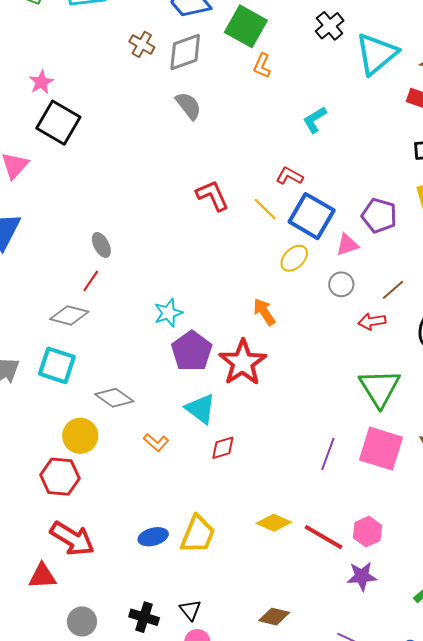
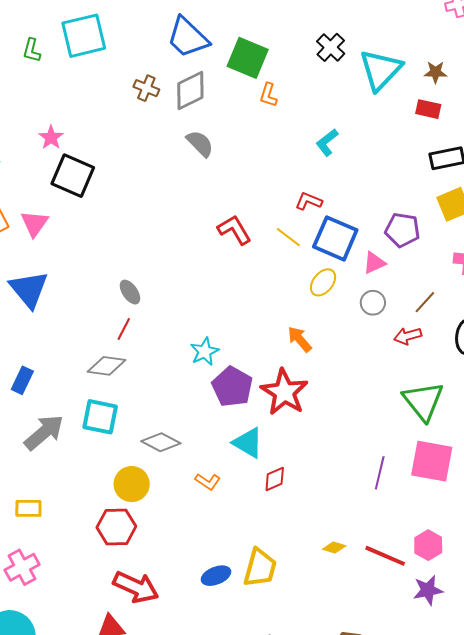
yellow diamond: (274, 523) -> (334, 547), size x0.7

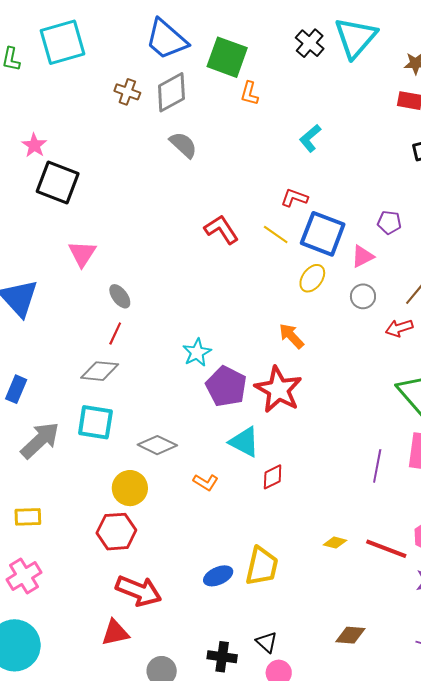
cyan triangle: (381, 70) -> (356, 37), moved
pink triangle: (34, 223) -> (82, 254), moved
purple pentagon: (402, 230) -> (389, 222), size x0.7

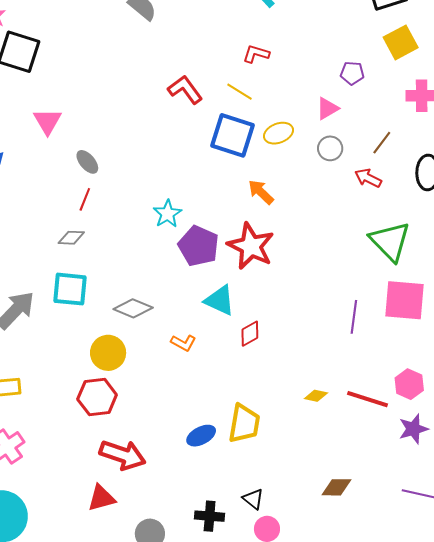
blue square: (323, 234) -> (232, 135), moved
yellow ellipse: (312, 278) -> (278, 133), turned 36
red arrow: (399, 328) -> (368, 178), turned 48
gray diamond: (100, 371) -> (71, 238), size x0.7

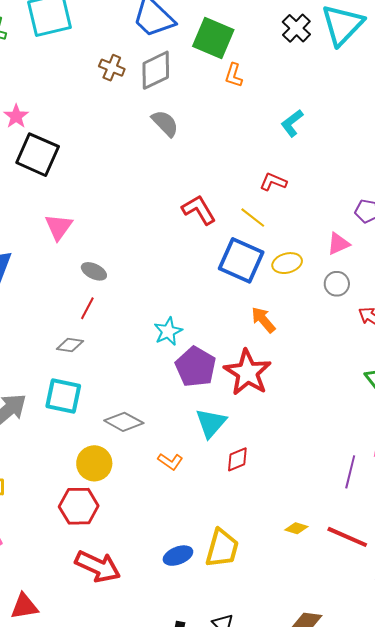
gray ellipse: (87, 162) -> (94, 271), turned -30
cyan triangle: (220, 300) -> (211, 423), turned 40
purple line: (354, 317) -> (350, 472), moved
red triangle: (101, 498) -> (24, 606), moved

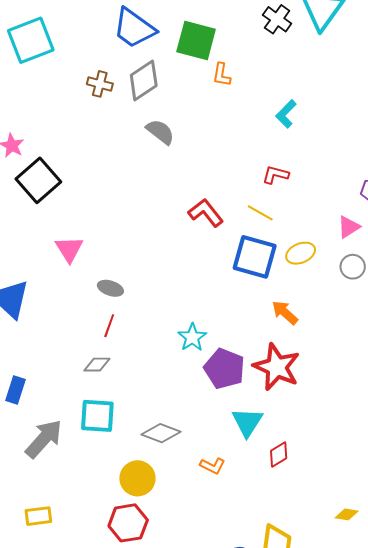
black square: (38, 155) -> (38, 180), turned 33

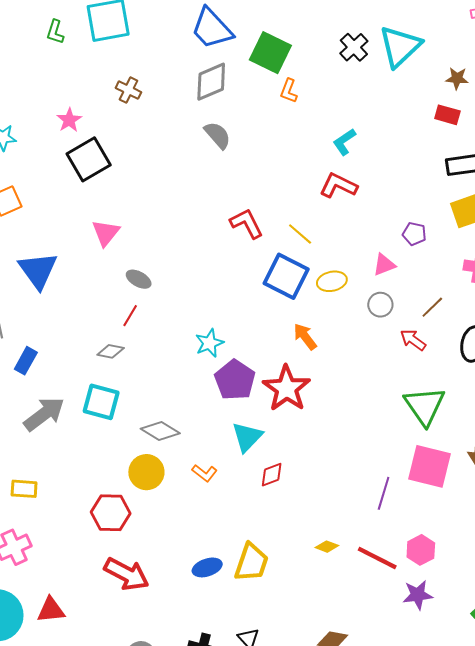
brown cross: (100, 84) -> (128, 90), moved
red L-shape: (276, 175) -> (338, 186), moved, size x1.4
yellow circle: (137, 478) -> (146, 472), moved

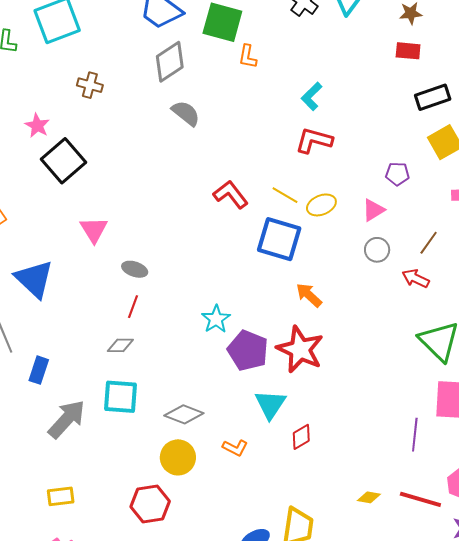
yellow ellipse: (332, 281) -> (321, 205), moved

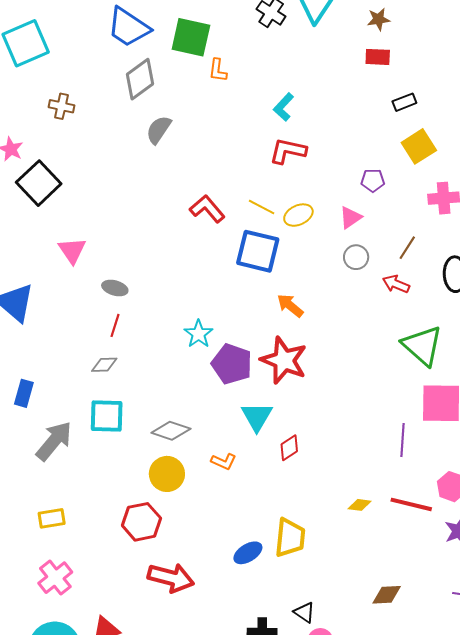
black rectangle: (433, 97) -> (404, 102), size x0.7
gray semicircle: (186, 113) -> (159, 130), turned -92

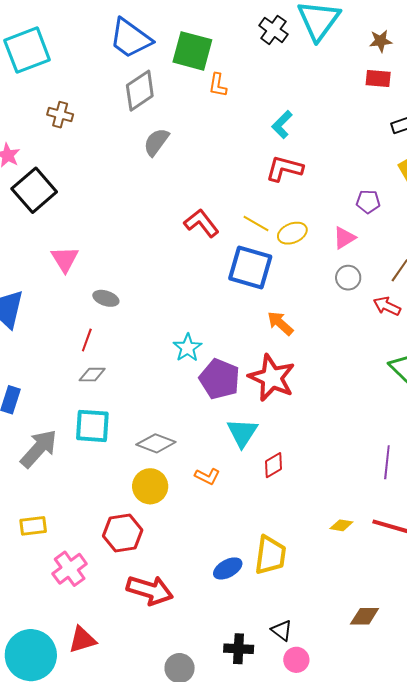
red line: (115, 325) -> (87, 340), moved
pink cross: (55, 578) -> (70, 569), moved

